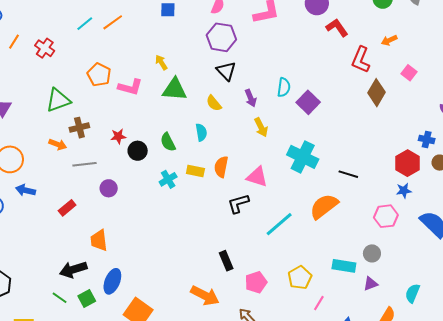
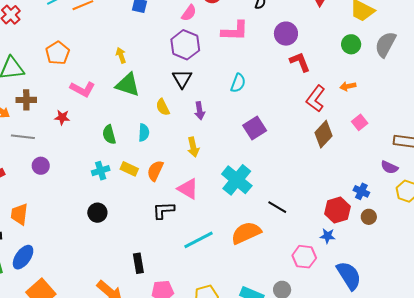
pink L-shape: (130, 87) -> (83, 89), moved
cyan semicircle: (284, 87) -> (238, 83), moved
yellow arrow: (261, 127) -> (193, 147), moved
black circle: (138, 151) -> (97, 213), moved

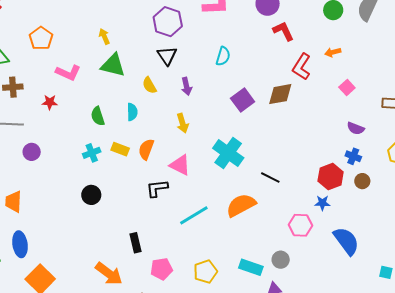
brown diamond: (323, 134) -> (280, 94), moved, turned 40
purple semicircle: (389, 167) -> (356, 128), moved
blue ellipse: (23, 257) -> (20, 244), turned -40

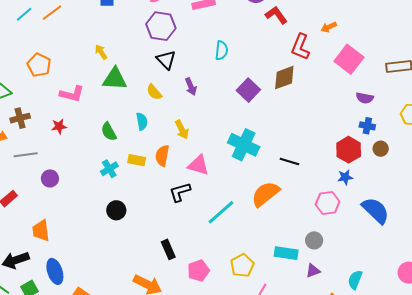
pink square: (347, 88) -> (349, 59), size x1.8
yellow arrow: (182, 123) -> (182, 130), moved

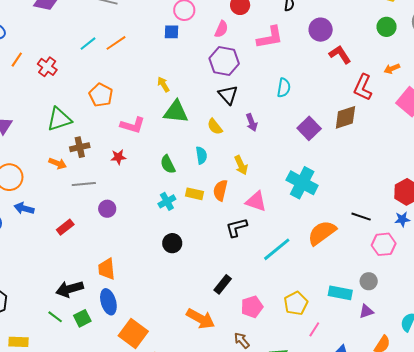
black line: (289, 161) -> (361, 217), moved
orange trapezoid: (41, 231) -> (107, 269), moved
black rectangle: (168, 249) -> (223, 284), turned 60

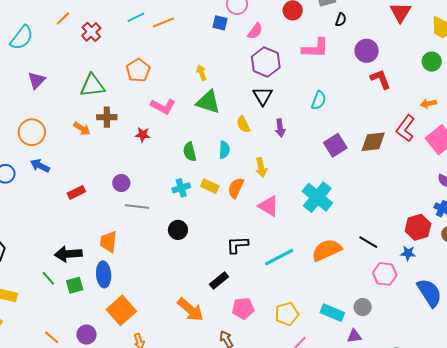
pink semicircle: (221, 29) -> (255, 31), moved
red L-shape: (363, 87) -> (405, 128), moved
gray line: (84, 184) -> (137, 207), moved
black L-shape: (236, 228) -> (237, 245), moved

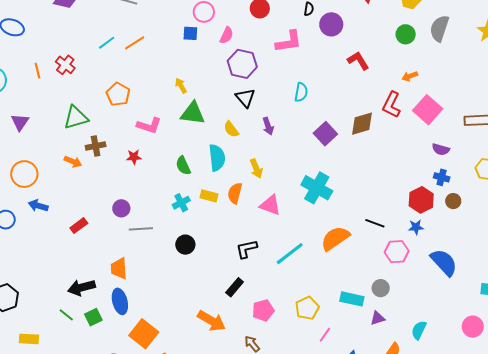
orange line: (63, 19) -> (37, 71), moved, turned -49
purple circle: (367, 51) -> (331, 24), moved
cyan semicircle: (224, 150) -> (217, 158), size x1.5

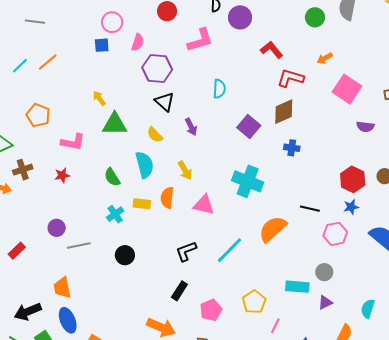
red L-shape: (392, 105) -> (290, 78), moved, turned 88
blue cross: (442, 177) -> (292, 148), moved

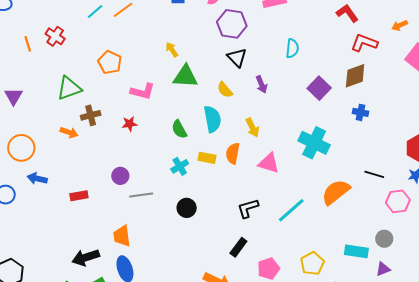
red rectangle: (17, 251) -> (79, 196), turned 30

